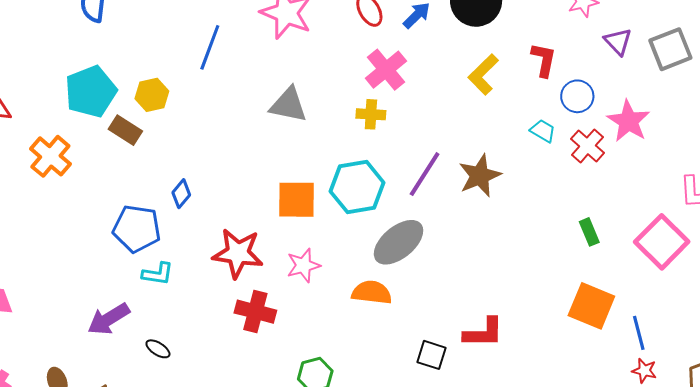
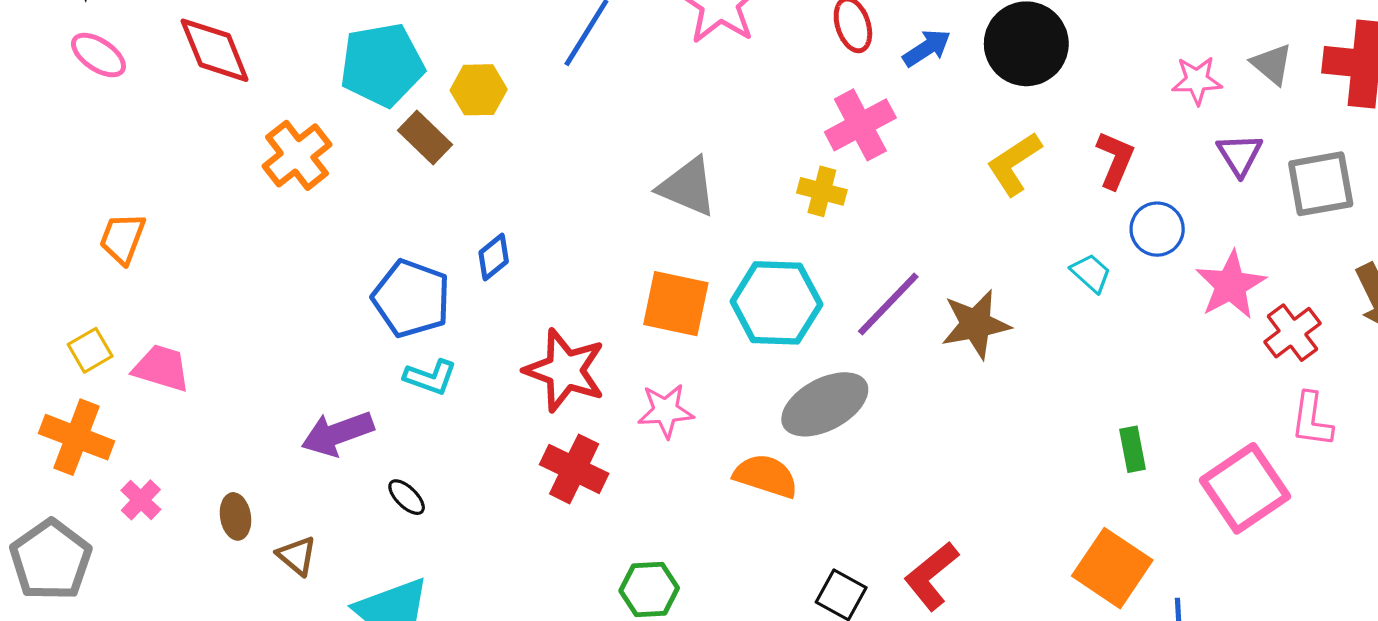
gray triangle: (288, 105) -> (688, 187), moved
red cross: (587, 146) -> (1292, 333), moved
red L-shape: (484, 333) -> (931, 576), turned 129

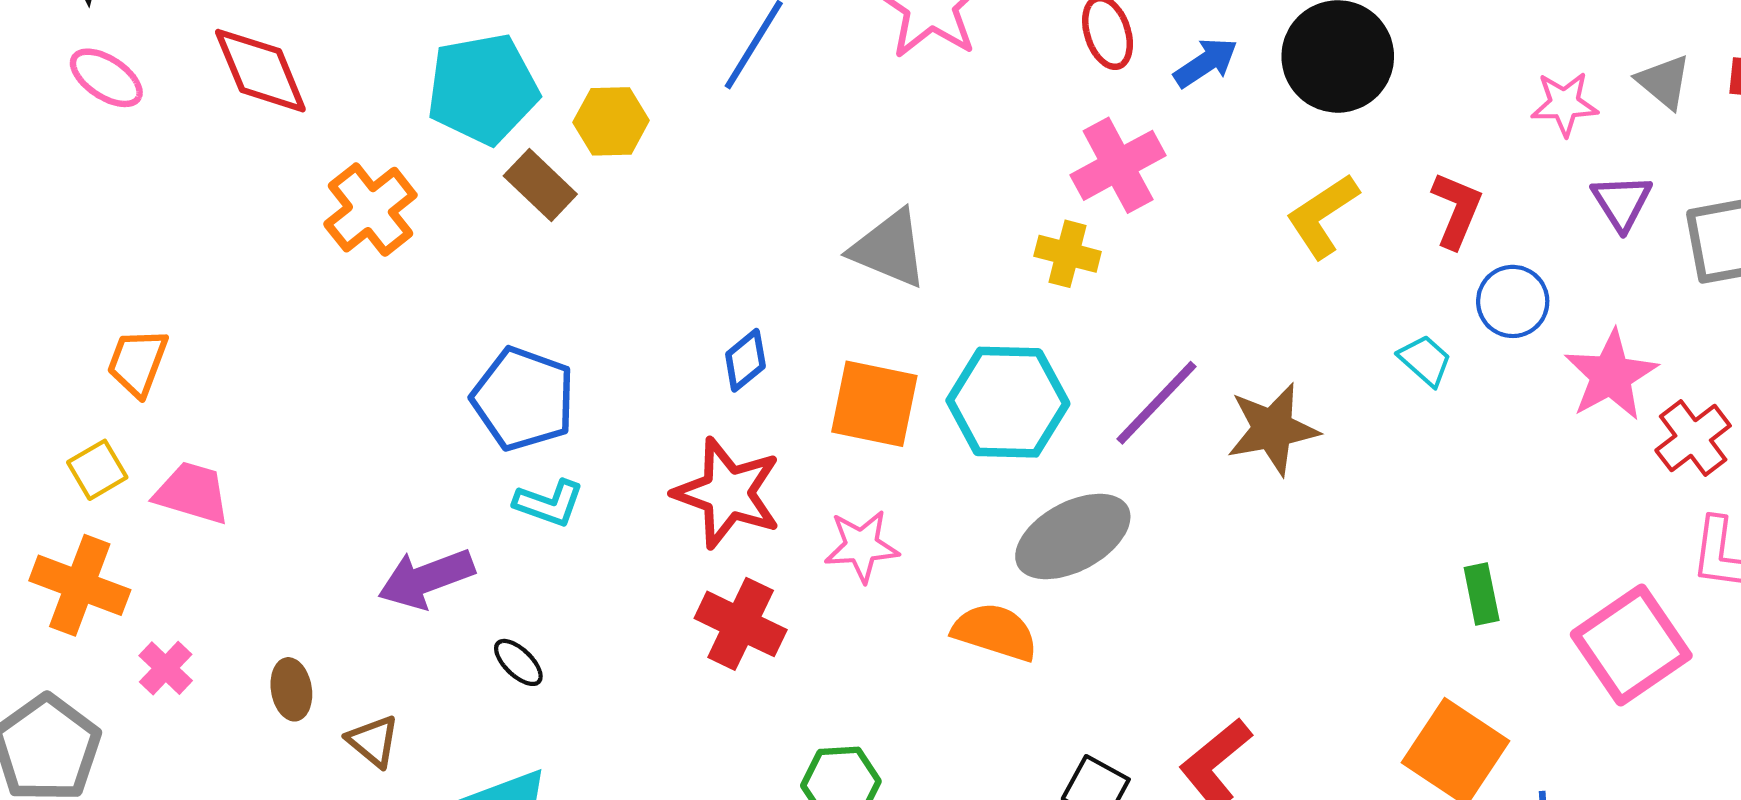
orange trapezoid: (122, 238) -> (138, 362), moved
blue diamond: (494, 257) -> (745, 360), moved

